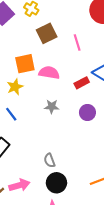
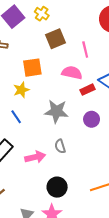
pink semicircle: (49, 73) -> (72, 73), moved
gray star: (52, 107) -> (56, 111), size x1.6
gray semicircle: (50, 160) -> (60, 146), moved
pink arrow: (19, 185) -> (35, 157), moved

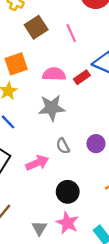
pink semicircle: (72, 73) -> (54, 74), moved
purple circle: (92, 119) -> (96, 144), moved

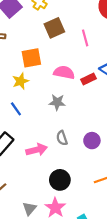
gray star: (52, 108) -> (57, 102), size x0.7

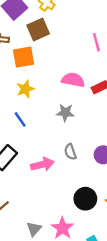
brown square: (54, 28) -> (38, 29), moved
orange square: (31, 58) -> (24, 57), moved
black circle: (60, 180) -> (85, 199), moved

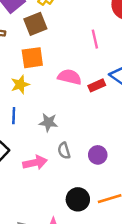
orange square: (24, 57) -> (32, 58), moved
gray star: (65, 113) -> (48, 122), moved
blue line: (20, 119) -> (14, 116), turned 35

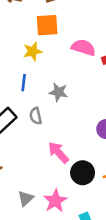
gray semicircle: (64, 151) -> (36, 116), moved
pink arrow: (35, 163) -> (58, 152), moved, turned -125

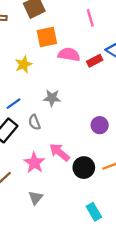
orange square: (47, 25) -> (47, 37), moved
blue line: (24, 83) -> (13, 104), moved, turned 56
pink star: (55, 201) -> (34, 163), moved

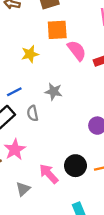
pink semicircle: (69, 54) -> (77, 51), turned 35
pink arrow: (59, 152) -> (49, 174), moved
pink star: (34, 163) -> (15, 150), moved

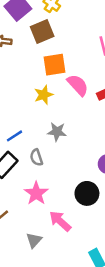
yellow star: (30, 54) -> (44, 95), moved
pink star: (15, 150) -> (36, 193), moved
black circle: (75, 166) -> (87, 193), moved

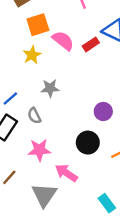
pink star: (36, 193) -> (39, 150), turned -30
gray triangle: (34, 240) -> (44, 195), size x1.6

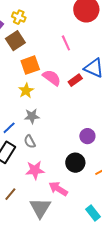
gray star: (50, 88) -> (32, 116), moved

